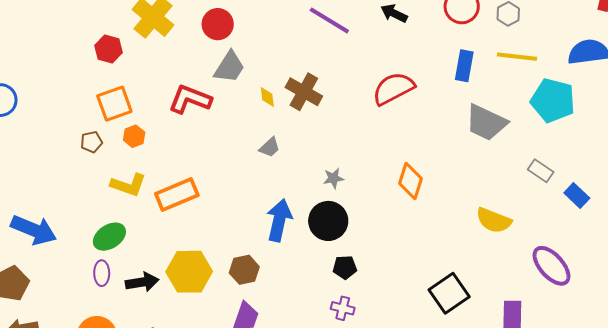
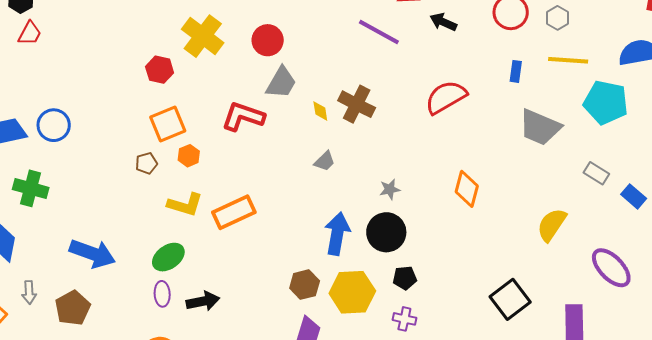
blue rectangle: (464, 66) -> (516, 71), size x0.7
yellow semicircle: (494, 220) -> (552, 225), turned 105
yellow hexagon: (189, 272) -> (352, 292), moved

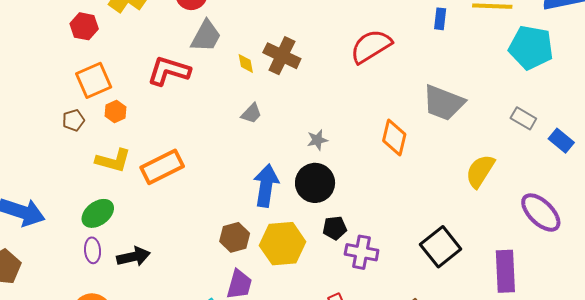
gray trapezoid: (540, 127) -> (444, 103), moved
purple cross: (404, 319) -> (362, 252), moved, size x1.4

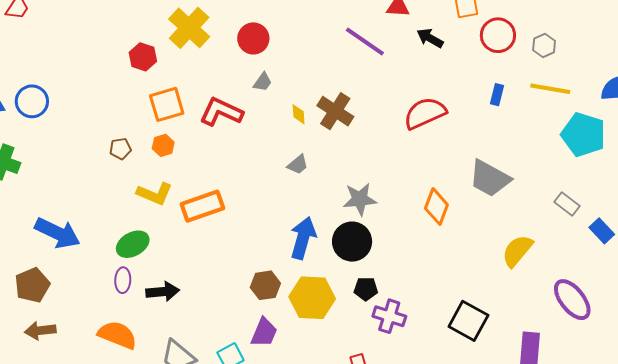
gray trapezoid: (206, 36) -> (263, 82), size x0.6
orange square: (94, 80) -> (167, 104), moved
gray star: (317, 140) -> (360, 199), size x1.6
black square: (441, 247) -> (468, 321), turned -30

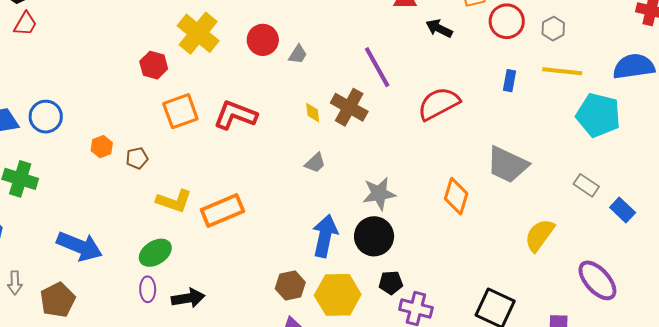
purple line: (365, 41) -> (377, 67), moved, turned 30
gray trapezoid: (263, 82) -> (298, 54), moved
orange hexagon: (163, 145) -> (102, 147), moved

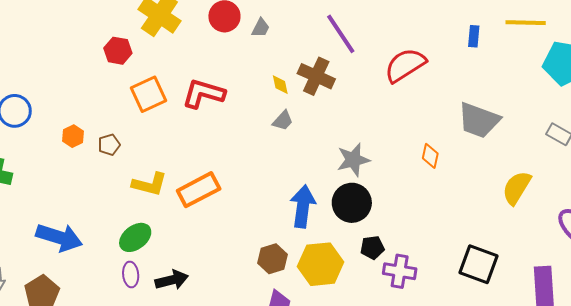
gray trapezoid: (315, 163) -> (283, 121), moved
orange diamond: (456, 196) -> (430, 156), size x0.7

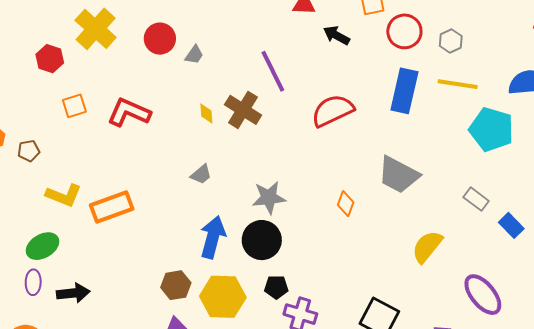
blue rectangle: (474, 36) -> (404, 91), size x2.0
orange square: (148, 94) -> (74, 106), size x0.7
gray trapezoid: (283, 121) -> (201, 174), moved

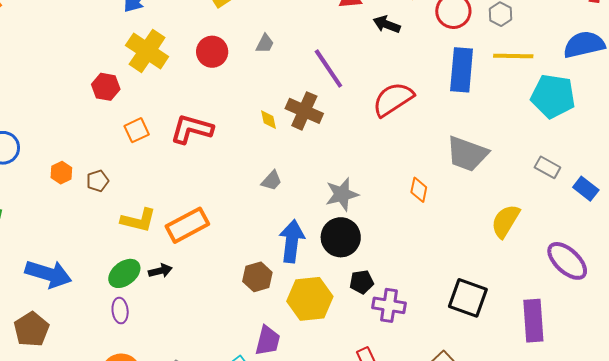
gray trapezoid: (194, 55) -> (265, 44), moved
brown hexagon: (176, 285) -> (257, 277), moved
black arrow: (73, 293) -> (160, 271), moved, size x0.7

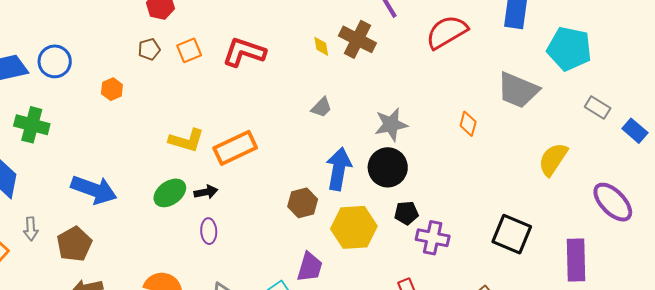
cyan pentagon: (553, 96) -> (569, 49), moved
brown pentagon: (98, 181) -> (149, 49), moved
purple ellipse: (120, 311) -> (209, 231), moved

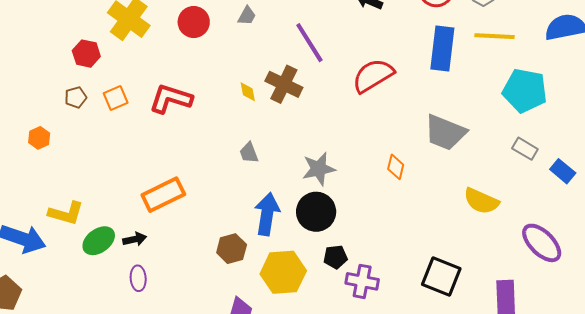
cyan pentagon: (569, 49) -> (525, 91), moved
gray trapezoid: (321, 107) -> (249, 153), turned 115
yellow L-shape: (186, 140) -> (66, 213), moved
yellow semicircle: (553, 159) -> (481, 201), turned -99

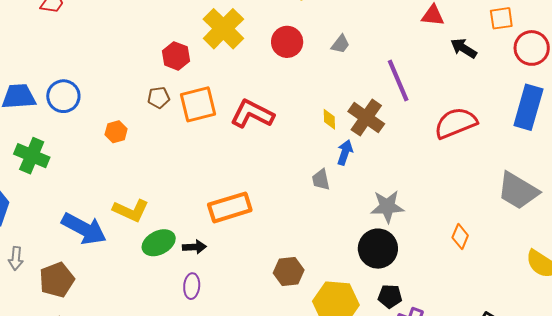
orange square: (116, 98) -> (198, 104), size x1.5
orange diamond: (396, 167) -> (460, 236), moved
blue arrow: (267, 214) -> (345, 152), moved, size x0.6

